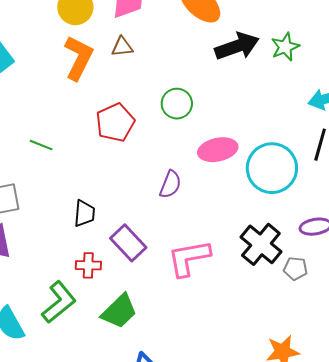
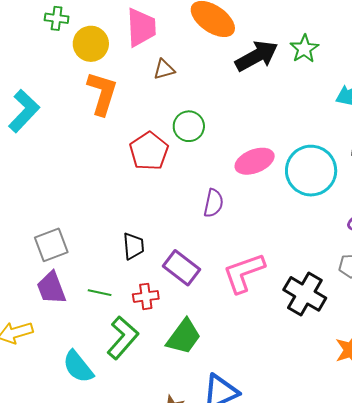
brown triangle: (122, 47) -> (164, 69), moved
green circle: (177, 104) -> (189, 126), moved
green line: (41, 145) -> (100, 293), moved
black cross: (261, 244) -> (305, 294), moved

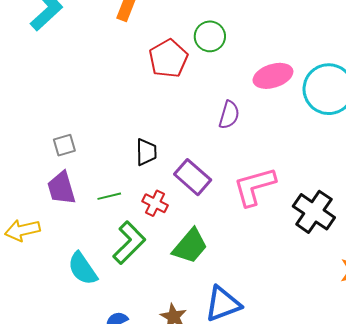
gray square: (51, 245) -> (64, 145), size x0.7
green line: (100, 293) -> (109, 196), turned -30
red cross: (146, 296) -> (155, 203), turned 30

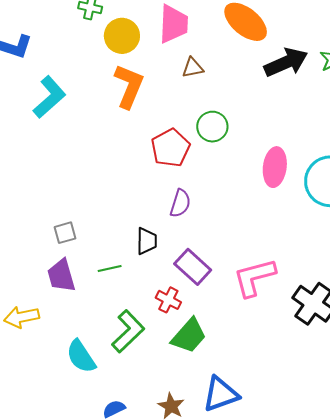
pink ellipse: (273, 76) -> (275, 167), turned -66
purple semicircle: (229, 115) -> (180, 203), moved
green line: (109, 196) -> (110, 269), moved
red cross: (155, 203) -> (168, 300), moved

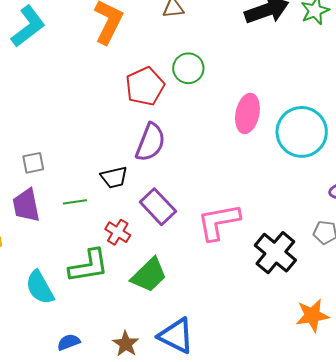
purple semicircle: (180, 203) -> (150, 142), size x1.4
black trapezoid: (147, 241) -> (114, 177), turned 72
red cross: (168, 300) -> (118, 232), moved
green L-shape: (128, 331) -> (89, 266), turned 30
blue triangle: (221, 394) -> (176, 336), turned 42

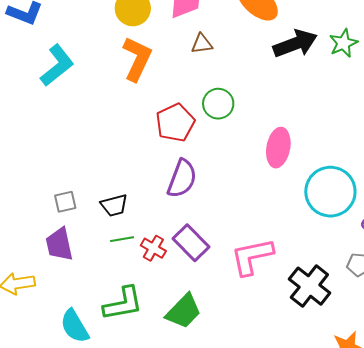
cyan circle: (302, 132) -> (330, 192), moved
black trapezoid: (114, 177) -> (114, 205), moved
green line: (75, 202) -> (122, 239), moved
red cross: (118, 232) -> (153, 248), moved

